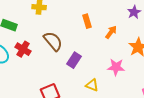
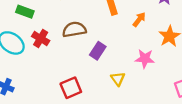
brown semicircle: (53, 41) -> (74, 30), turned -60
yellow triangle: (92, 85) -> (118, 79), turned 32

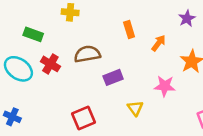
purple rectangle: (98, 51) -> (113, 77), turned 36

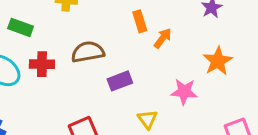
orange arrow: (159, 43) -> (163, 38), moved
red cross: (50, 64) -> (42, 64), turned -30

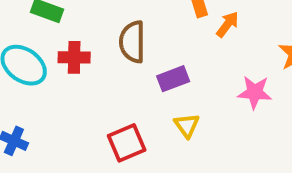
brown semicircle: (88, 52) -> (132, 42), turned -80
yellow triangle: (147, 119) -> (187, 125), moved

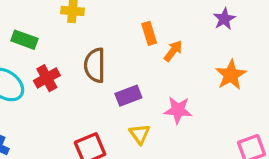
red cross: (74, 57) -> (47, 78), turned -30
pink star: (255, 92) -> (178, 110), moved

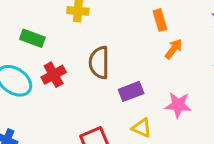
orange rectangle: (149, 33) -> (160, 20), moved
yellow triangle: (140, 134) -> (142, 128), turned -30

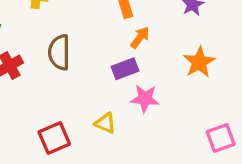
purple rectangle: (131, 91) -> (125, 69), moved

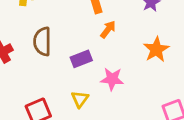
purple rectangle: (125, 69) -> (81, 59), moved
yellow triangle: (105, 123) -> (80, 99), turned 42

